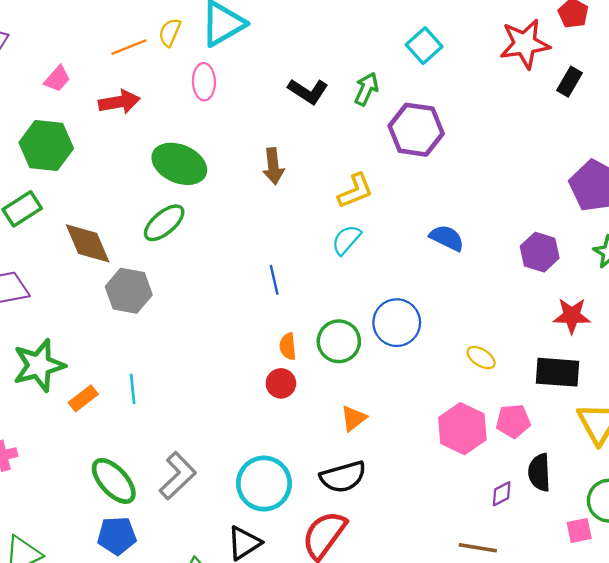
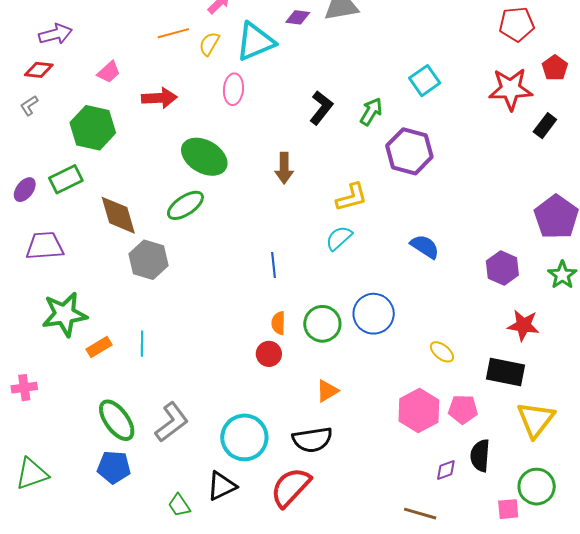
orange line: (129, 47) -> (173, 33), moved
black L-shape: (308, 91) -> (321, 108), turned -92

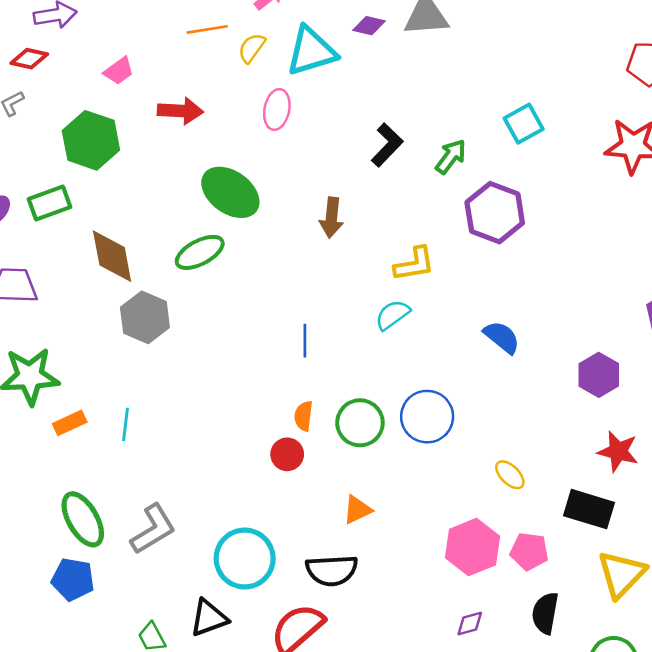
purple diamond: (446, 470) -> (470, 623), moved

